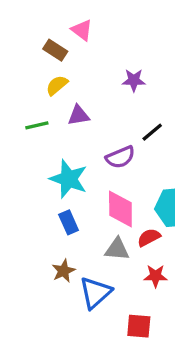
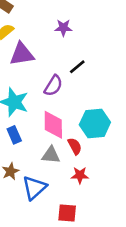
purple triangle: (79, 115) -> (22, 54), size x1.5
purple semicircle: (120, 157) -> (53, 86), turned -35
red semicircle: (149, 237) -> (75, 146), turned 90

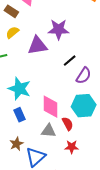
purple star: (63, 28) -> (59, 29), size x1.5
purple triangle: (22, 54) -> (37, 45), moved
purple semicircle: (53, 86) -> (84, 76), moved

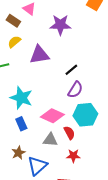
purple star: (59, 29) -> (60, 25), moved
purple semicircle: (84, 76) -> (75, 90), moved
pink diamond: (51, 107) -> (52, 116), turned -65

